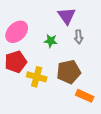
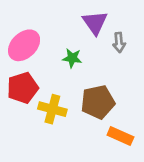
gray arrow: (79, 37) -> (119, 42), moved

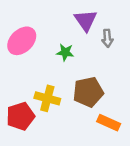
red pentagon: (23, 88) -> (20, 116), moved

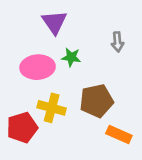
purple triangle: (86, 20) -> (54, 22), moved
pink ellipse: (22, 41) -> (38, 67), moved, turned 40

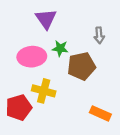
brown pentagon: (96, 101) -> (81, 66), moved

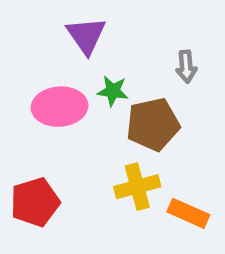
yellow cross: (44, 91) -> (137, 187), moved, turned -30

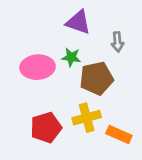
purple triangle: (86, 35) -> (78, 22), moved, turned -36
red pentagon: (35, 202) -> (46, 127), moved

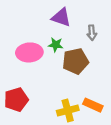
yellow cross: (87, 118) -> (68, 110), moved
red pentagon: (46, 127) -> (16, 100), moved

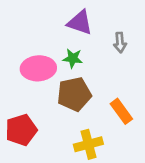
brown pentagon: (75, 61) -> (74, 94), moved
orange rectangle: (93, 105) -> (121, 111), moved, turned 30

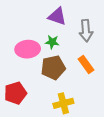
gray arrow: (120, 43) -> (86, 31), size x1.5
orange rectangle: (121, 111) -> (86, 64), moved

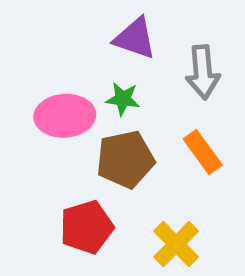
red pentagon: (15, 93) -> (87, 227), moved
yellow cross: (63, 103) -> (176, 244), moved, turned -30

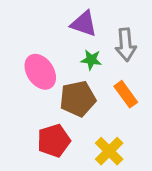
green star: (123, 99) -> (91, 60), moved
pink ellipse: (65, 116) -> (40, 72), turned 60

